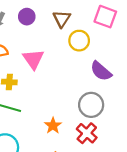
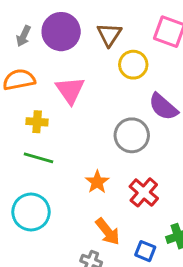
purple circle: (27, 17) -> (61, 32), size x1.6
gray circle: (91, 105) -> (132, 135), moved

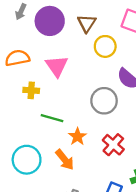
gray arrow: (23, 36) -> (21, 12), moved
green line: (39, 158) -> (52, 118), moved
orange arrow: (108, 232) -> (65, 160), moved

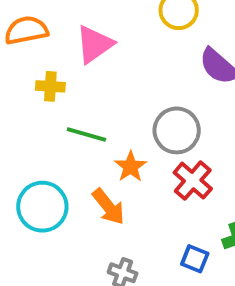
pink triangle: (57, 66) -> (94, 44), turned 30
gray circle: (104, 101) -> (177, 130), moved

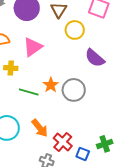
orange star: (131, 167) -> (51, 85), moved
red cross: (193, 181) -> (63, 142), moved

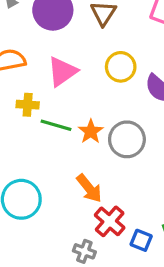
yellow circle: (75, 30) -> (121, 67), moved
green line: (29, 92) -> (56, 125), moved
orange arrow: (40, 128) -> (89, 188), moved

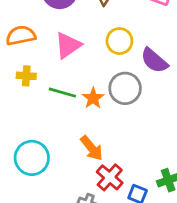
yellow cross: (28, 105) -> (26, 76), moved
gray circle: (127, 139) -> (125, 88), moved

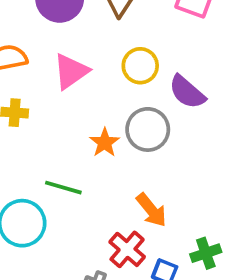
green line: (62, 93) -> (63, 188), moved
orange arrow: (92, 148) -> (151, 210), moved

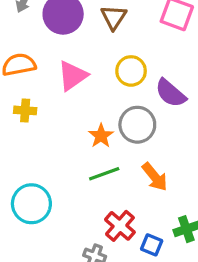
green line: (63, 188) -> (104, 174), moved, turned -36
orange arrow: (151, 210) -> (155, 177), moved

